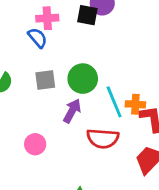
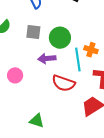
orange cross: (135, 104) -> (91, 50), moved
purple arrow: (72, 111) -> (47, 58), turned -138

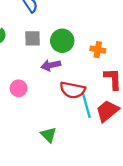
cyan line: (78, 59) -> (86, 105), moved
green triangle: (37, 121) -> (49, 135), turned 35

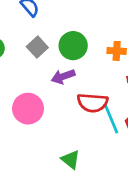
gray square: (32, 38) -> (37, 47), turned -35
pink circle: (19, 88) -> (28, 109), size x1.5

